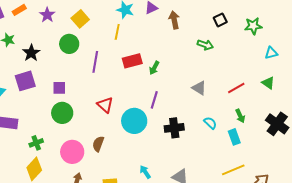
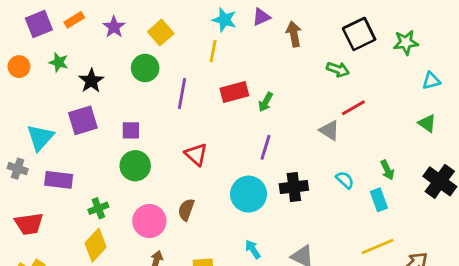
black square: (220, 20) -> (359, 34), size x1.6
red line: (236, 88) -> (353, 108), moved
cyan circle: (134, 121) -> (249, 194), moved

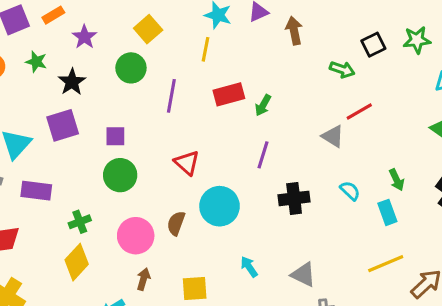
purple star: (114, 27) -> (84, 37), moved
black square: (359, 34) -> (373, 45), moved, size x0.7
cyan circle: (249, 194) -> (220, 206), moved

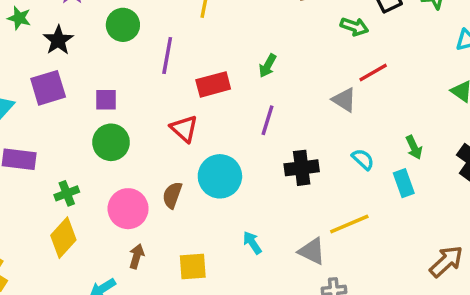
red rectangle: (229, 94) -> (213, 84), moved
yellow line: (386, 264) -> (349, 224), moved

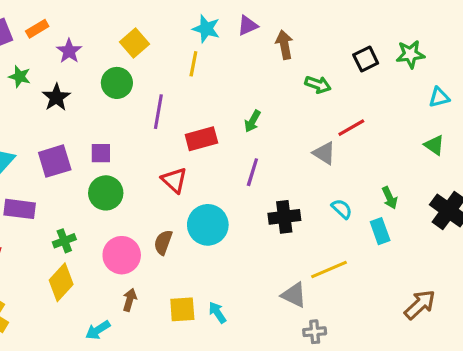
green arrow: (354, 27) -> (318, 85), moved
purple square: (48, 88) -> (55, 161), moved
cyan arrow: (252, 243) -> (217, 313), moved

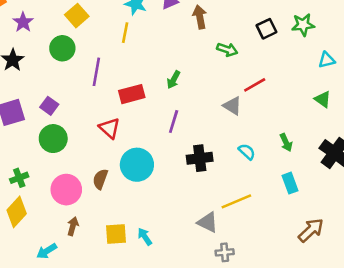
purple square: (101, 153) -> (49, 106), turned 36
cyan rectangle: (380, 231) -> (290, 183), moved

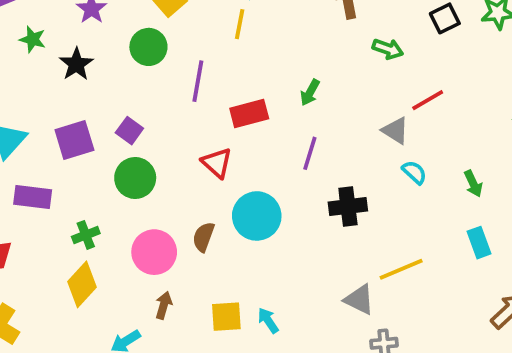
cyan semicircle: (247, 152) -> (414, 172), moved

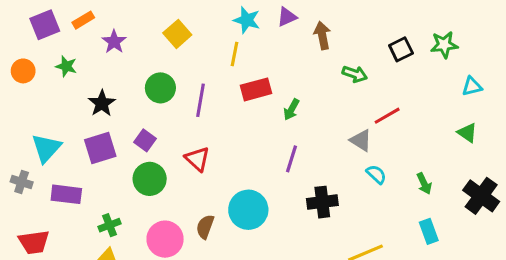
green circle: (148, 47) -> (160, 88), moved
black star: (76, 64) -> (102, 103), moved
red rectangle: (249, 113) -> (256, 89), moved
red triangle: (217, 163) -> (197, 159), moved

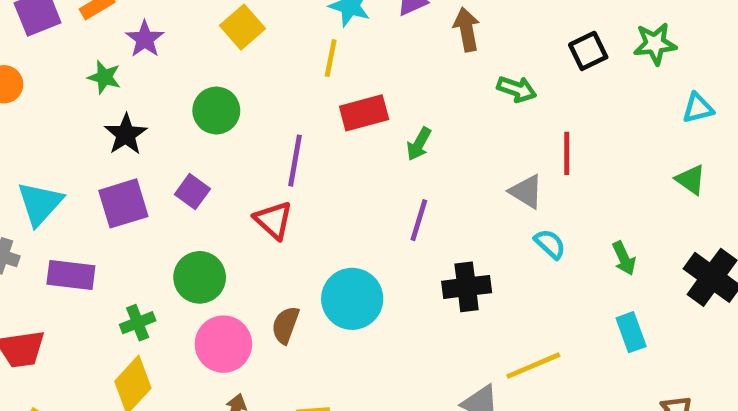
green star: (66, 66) -> (104, 77), moved
purple line: (200, 100) -> (295, 161), moved
red line: (387, 116) -> (567, 153), turned -60
green circle: (150, 179) -> (200, 277), moved

